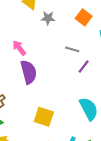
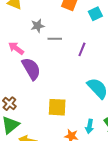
gray star: (48, 18) -> (38, 26), moved
gray line: (72, 49) -> (55, 39), moved

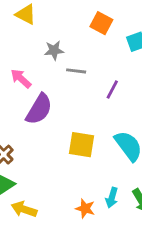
purple semicircle: (31, 69) -> (39, 109), turned 55
yellow square: (57, 107) -> (82, 145), moved

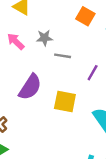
pink arrow: (21, 79) -> (16, 41), moved
yellow square: (82, 145) -> (65, 101), moved

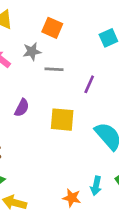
orange square: (85, 16) -> (52, 28), moved
purple semicircle: (30, 87) -> (22, 108), size x0.6

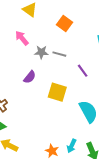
gray star: (32, 51) -> (41, 52), moved
purple line: (89, 84) -> (83, 71), turned -72

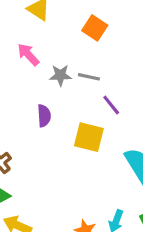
purple line: (83, 71) -> (111, 105), moved
purple semicircle: (30, 77) -> (44, 116), turned -40

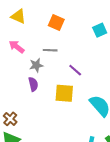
gray star: (60, 75) -> (36, 65), moved
gray line: (89, 77) -> (50, 50), moved

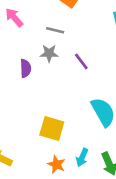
gray star: (36, 65) -> (49, 53), moved
yellow square: (64, 93) -> (52, 129), moved

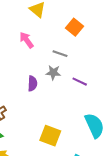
purple line: (81, 61) -> (80, 82), turned -32

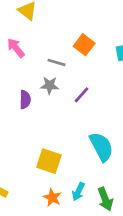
orange square: (75, 27) -> (84, 45), moved
purple line: (80, 82) -> (82, 95), turned -72

